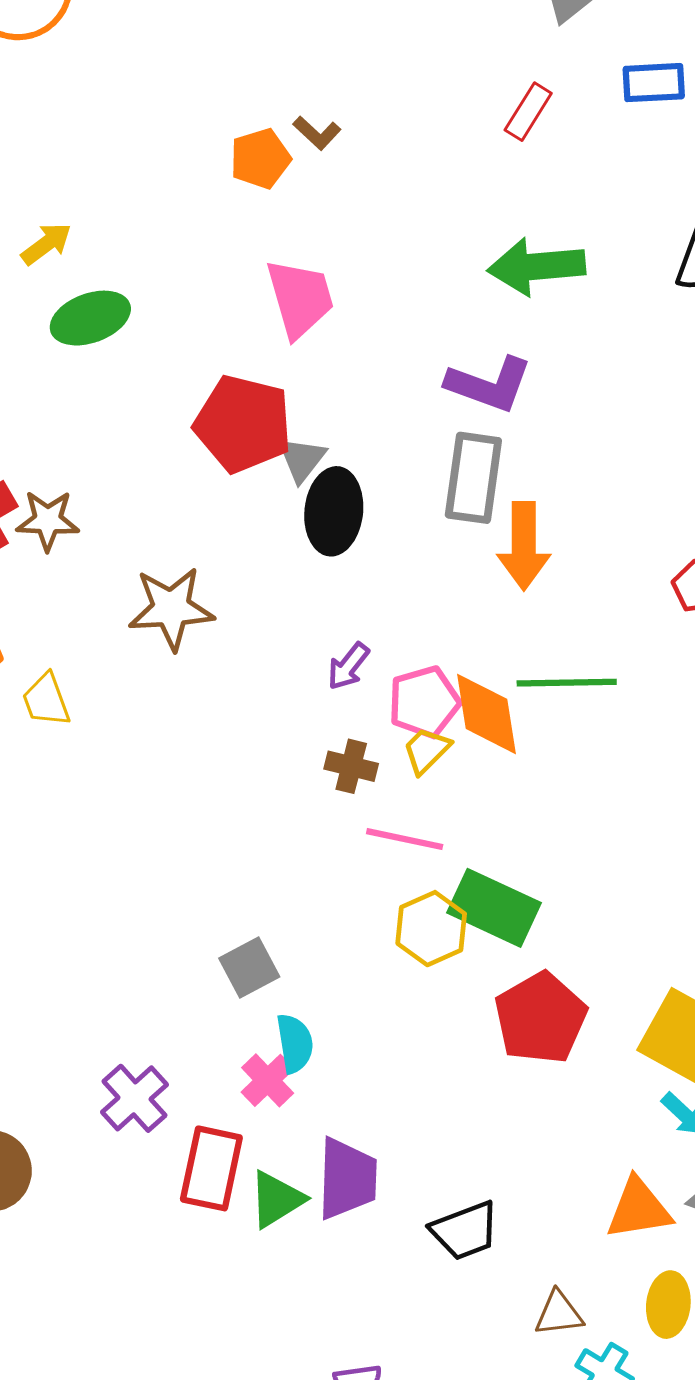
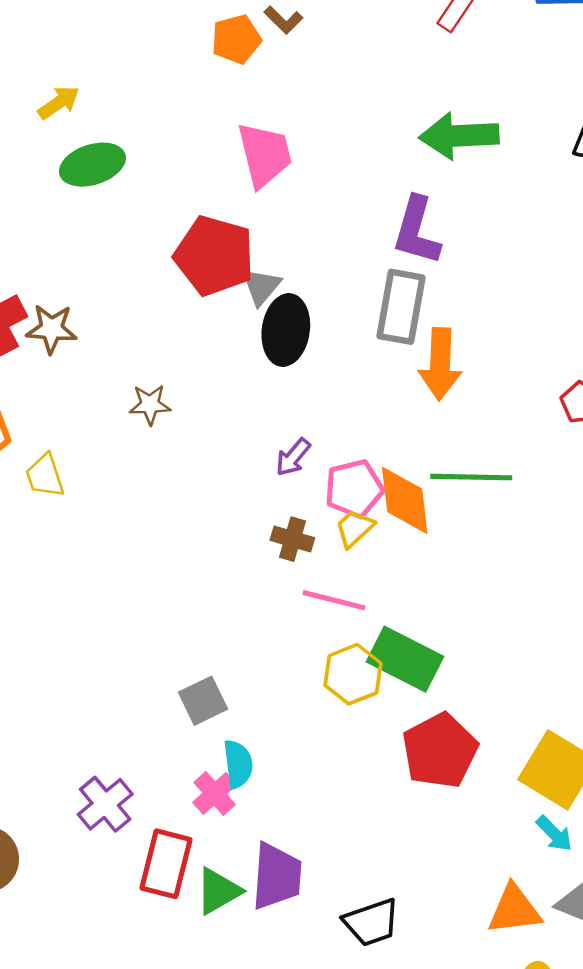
purple L-shape: (489, 384) -> (417, 231), turned 84
brown star: (171, 608) -> (150, 405), size x0.6

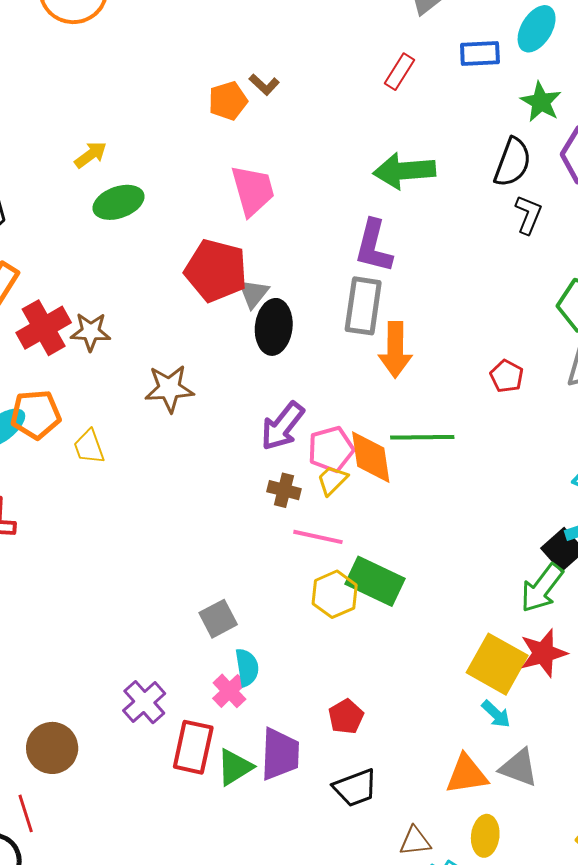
brown star: (150, 405) -> (169, 389), size x1.5
purple arrow: (293, 457) -> (282, 426), size x1.6
red pentagon: (440, 751) -> (346, 717), moved, size x0.6

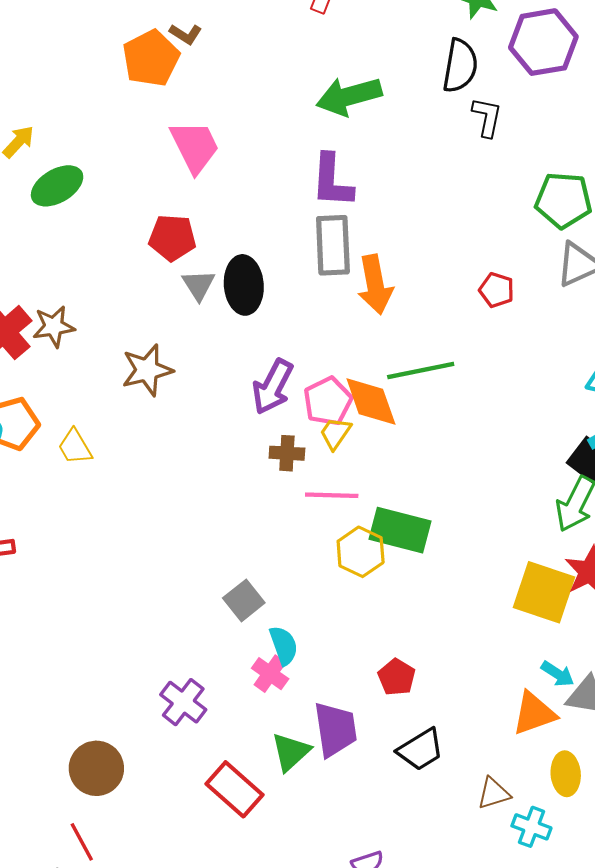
orange pentagon: (228, 101) -> (151, 58), size x1.4
red pentagon: (216, 271) -> (172, 238), size x0.7
gray triangle: (253, 293) -> (199, 285), moved
cyan arrow: (496, 714) -> (558, 674), moved
red rectangle: (193, 747) -> (234, 789), moved, turned -50

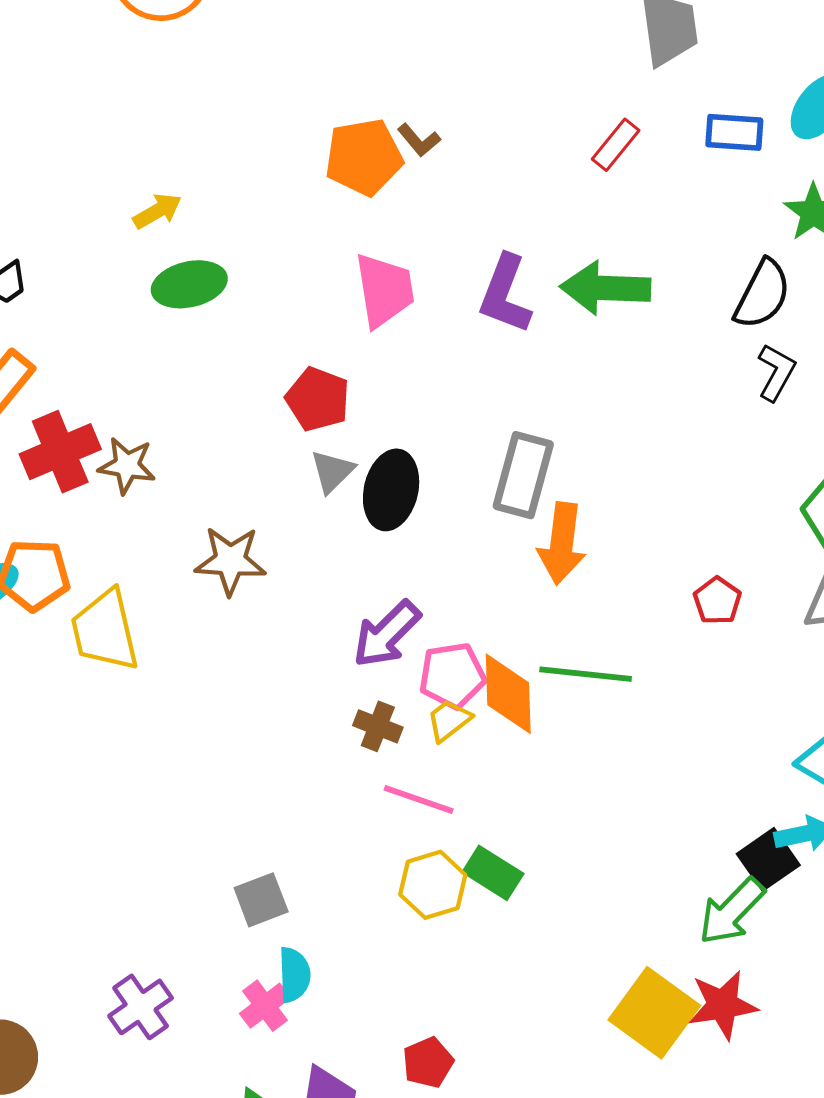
purple L-shape: (332, 181) -> (505, 294), moved
yellow trapezoid: (75, 447) -> (105, 631), size x1.6
green rectangle: (400, 530) -> (493, 873), size x0.7

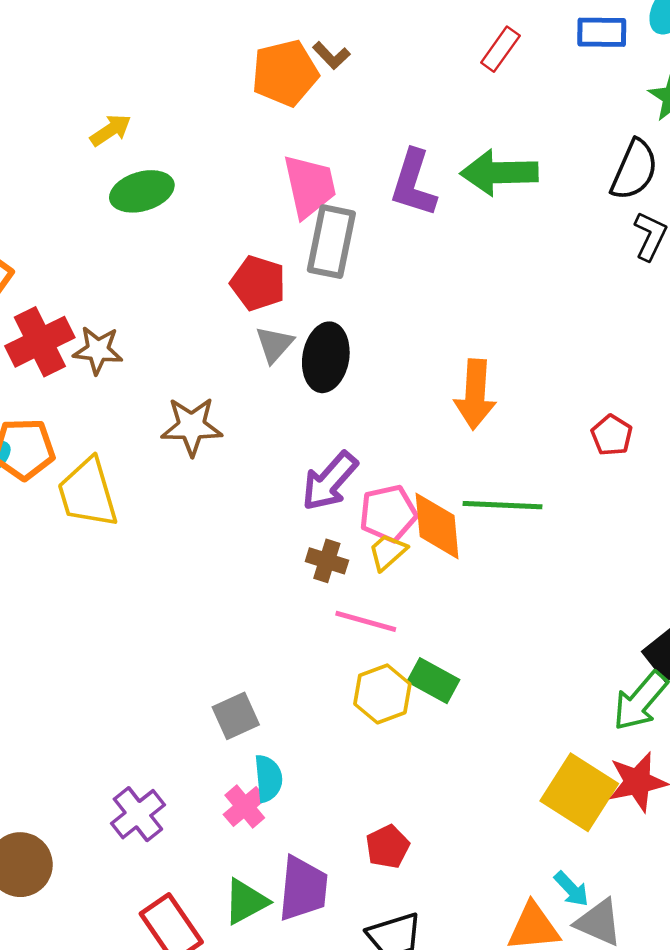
gray rectangle: (523, 475) -> (331, 242), moved

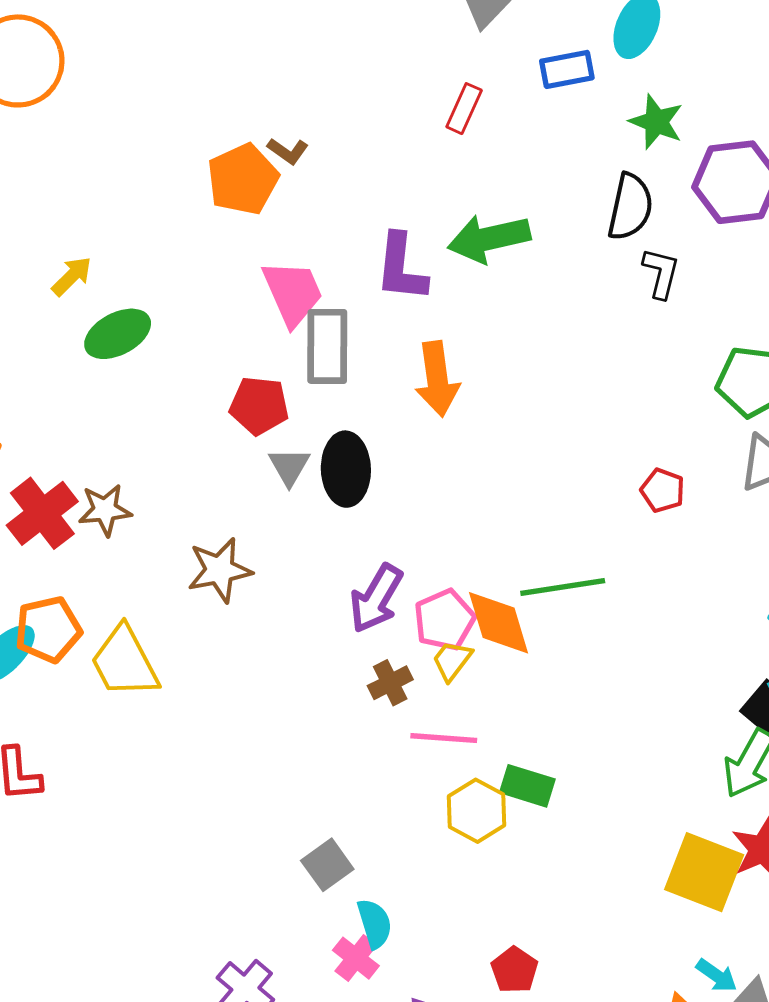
orange arrow: (475, 394) -> (437, 379), moved
brown cross: (327, 561) -> (390, 683), turned -33

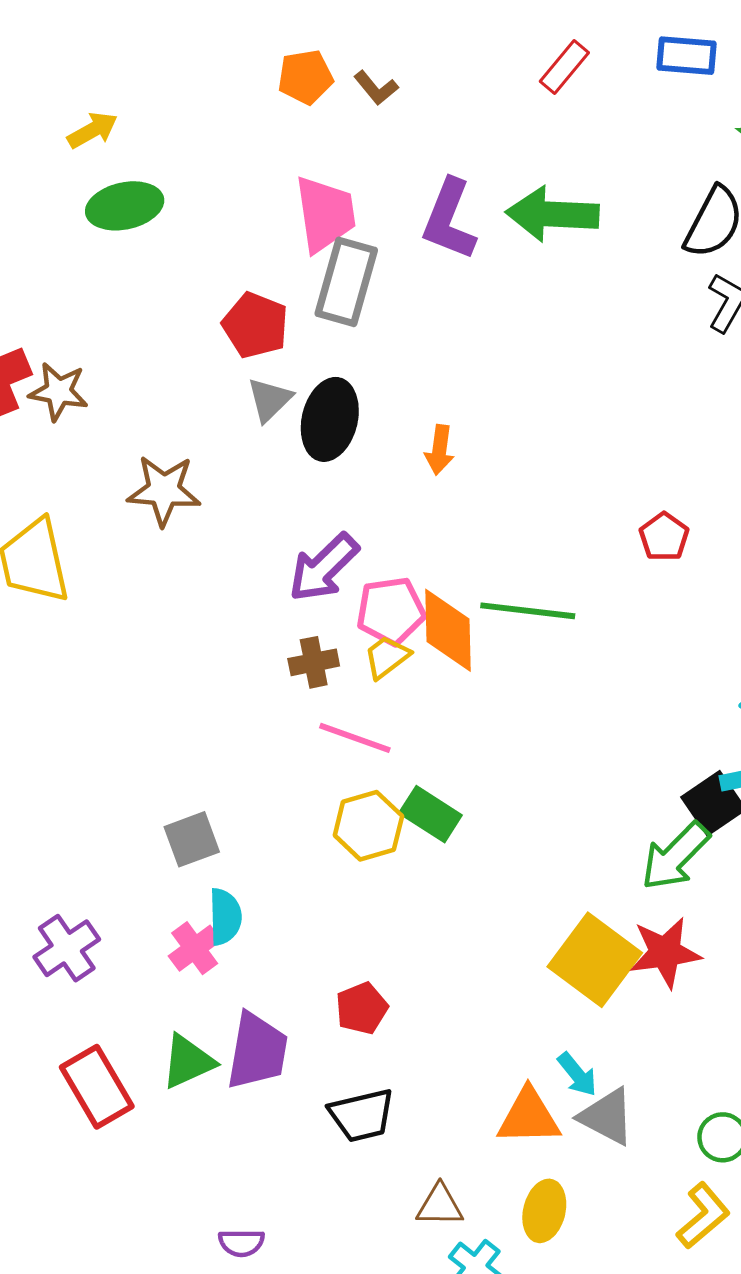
brown L-shape: (288, 151) -> (376, 88), moved
orange pentagon: (243, 179) -> (305, 77), size x0.7
orange arrow: (437, 379) -> (440, 450), moved, size x0.6

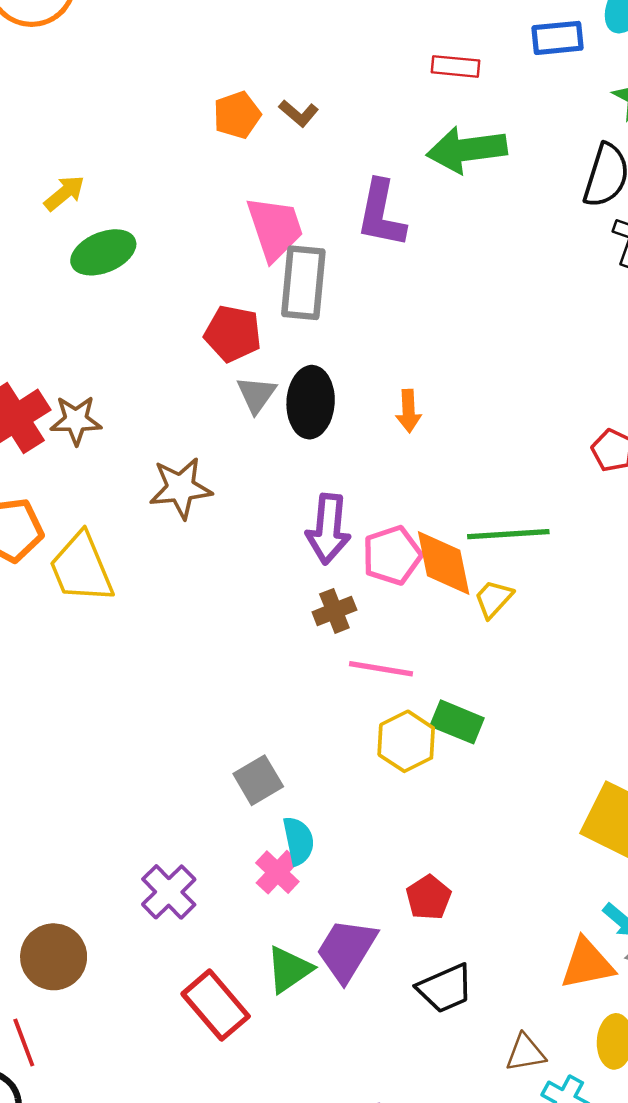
red rectangle: (564, 67) -> (455, 66), turned 66
green arrow: (552, 214) -> (467, 150), moved
purple arrow: (324, 568) -> (328, 529), turned -30
yellow trapezoid: (387, 657) -> (493, 599), moved
purple trapezoid: (257, 1051) -> (346, 950), turned -148

